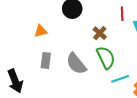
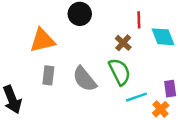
orange triangle: (41, 31) -> (42, 40), size x1.6
brown cross: (100, 33) -> (123, 43), moved

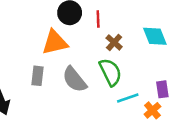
red line: (139, 20) -> (98, 19), moved
orange triangle: (42, 40) -> (55, 42), moved

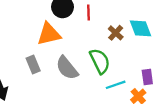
brown cross: (114, 42) -> (116, 33), moved
gray rectangle: (37, 76) -> (33, 65), turned -30

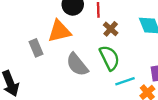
brown cross: (116, 33) -> (111, 29), moved
gray rectangle: (33, 65) -> (36, 48), moved

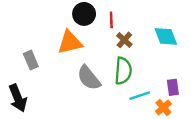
gray rectangle: (36, 48) -> (31, 60), moved
green semicircle: (109, 58) -> (123, 71), turned 30

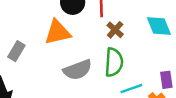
gray rectangle: (31, 60) -> (16, 51), turned 54
gray semicircle: (89, 78) -> (78, 70), turned -72

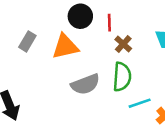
gray rectangle: (16, 51) -> (27, 41), moved

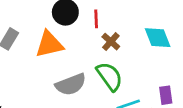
green semicircle: (122, 77) -> (110, 76), turned -40

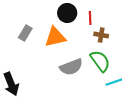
brown cross: (111, 42) -> (101, 35), turned -32

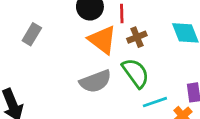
brown cross: (101, 35) -> (137, 37), turned -32
orange triangle: (55, 37) -> (102, 40), moved, turned 50

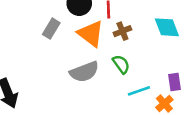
gray rectangle: (32, 34) -> (51, 29), moved
green semicircle: (136, 73) -> (121, 64), size x0.7

